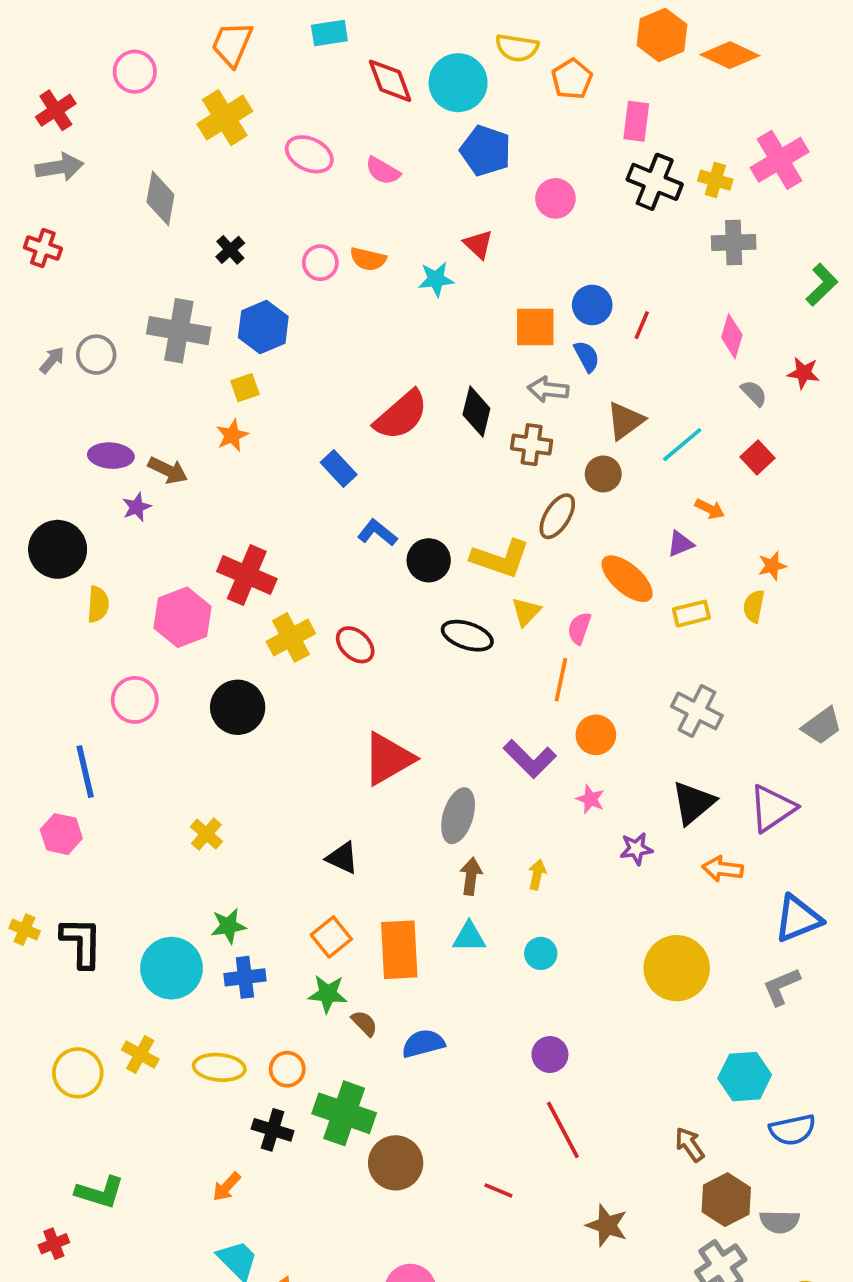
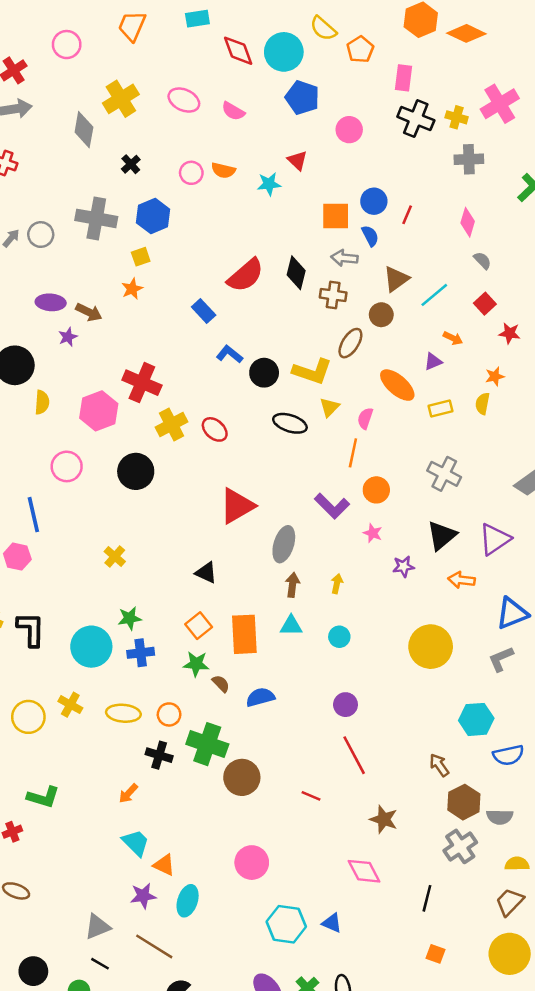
yellow semicircle: (517, 48) -> (323, 28), turned 32
yellow cross: (225, 118) -> (121, 99), moved
red star: (803, 373) -> (510, 333), moved

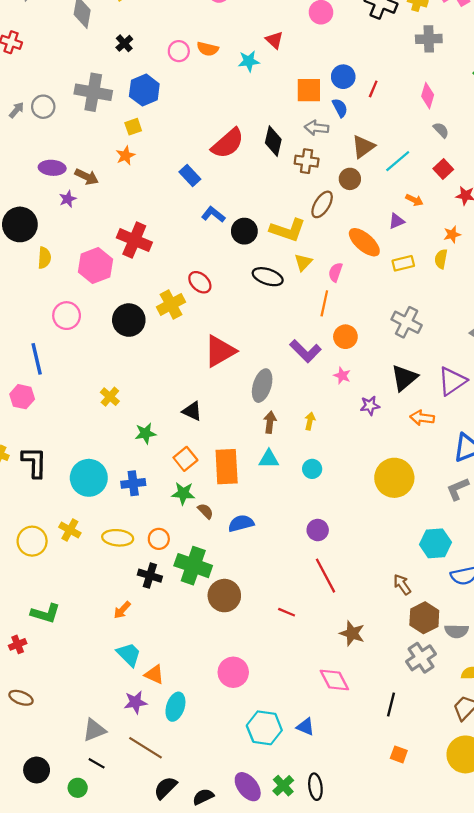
yellow cross: (172, 425) -> (171, 304), moved
green star: (130, 618) -> (145, 433), moved

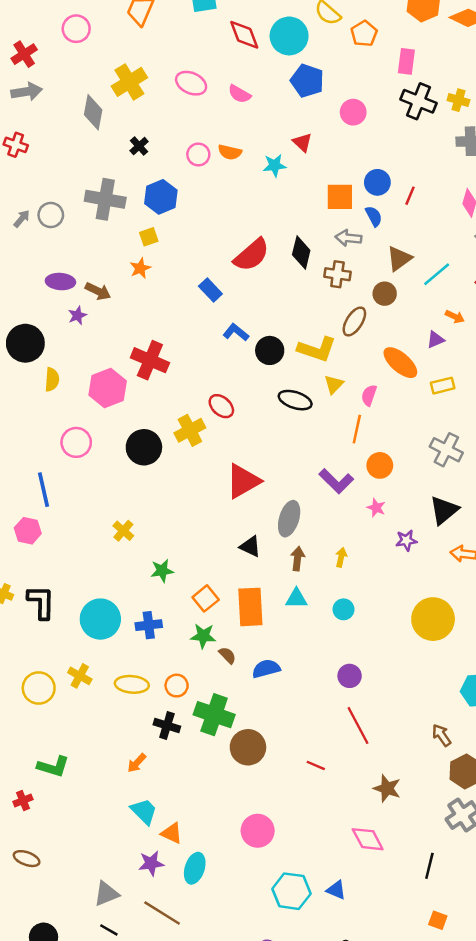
black triangle: (192, 411) -> (250, 546), moved

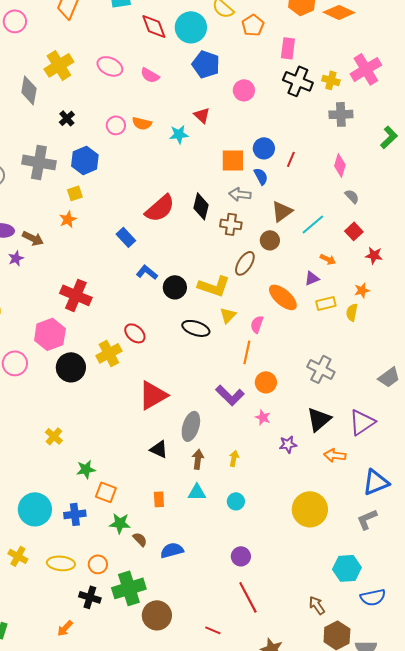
yellow rectangle: (443, 386) -> (326, 303), moved
pink hexagon: (108, 388) -> (50, 334), moved
orange square: (206, 598) -> (106, 492), moved, turned -30
orange rectangle: (250, 607) -> (159, 499), size x0.5
green cross: (214, 715) -> (129, 588), turned -36

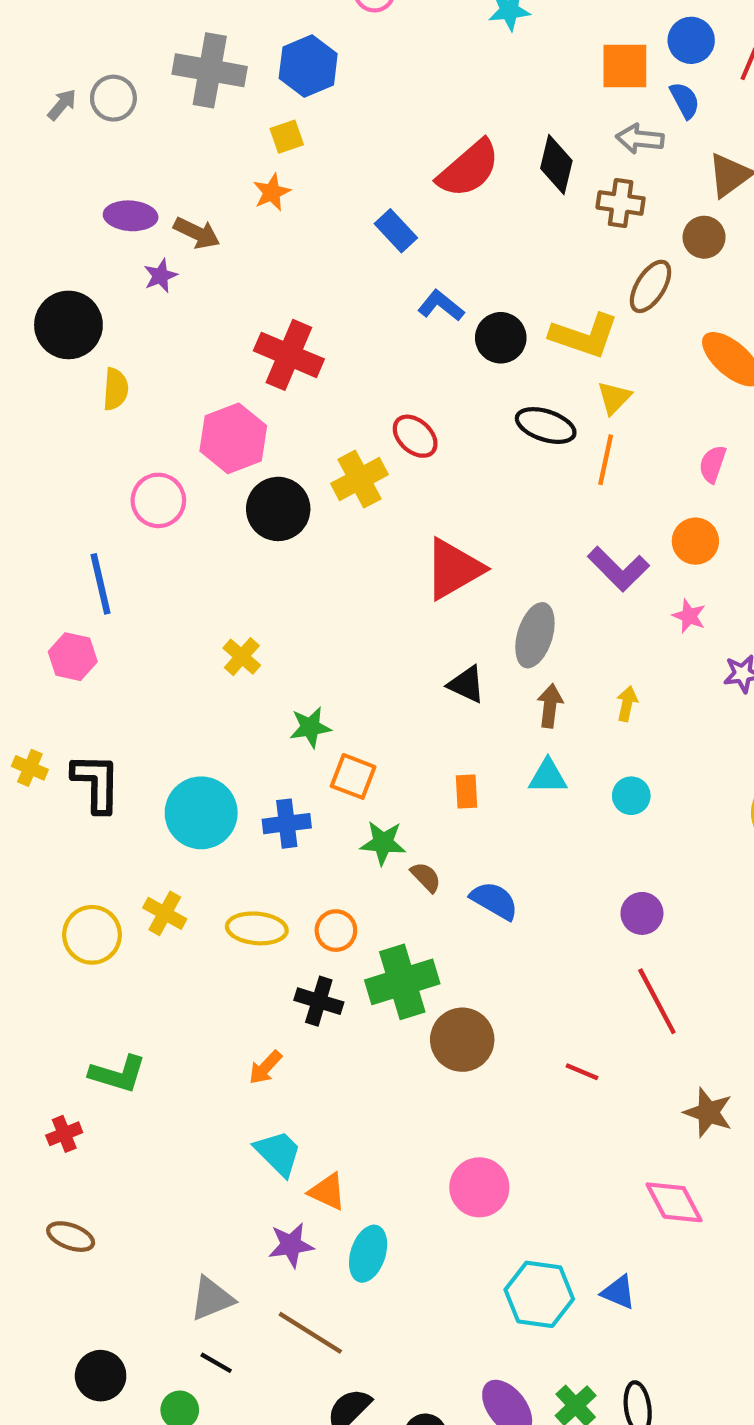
pink semicircle: (257, 324) -> (713, 464), moved
orange line: (247, 352) -> (606, 460), moved
blue semicircle: (172, 550) -> (494, 901), turned 45

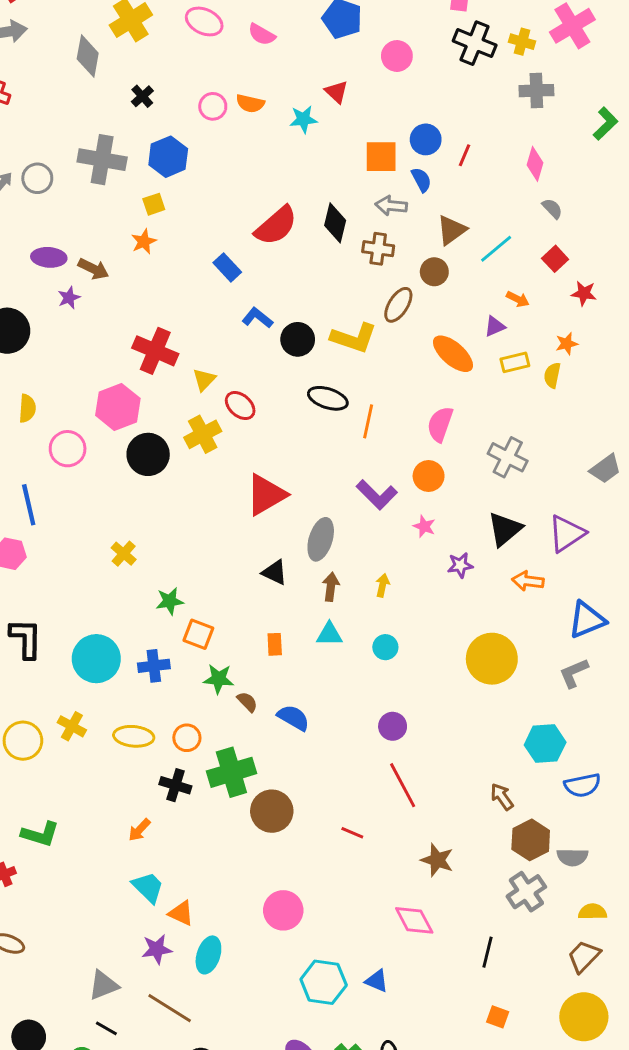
yellow semicircle: (116, 389) -> (27, 408), moved
yellow triangle: (614, 398) -> (204, 380), moved
pink semicircle: (713, 464) -> (440, 424), size x1.4

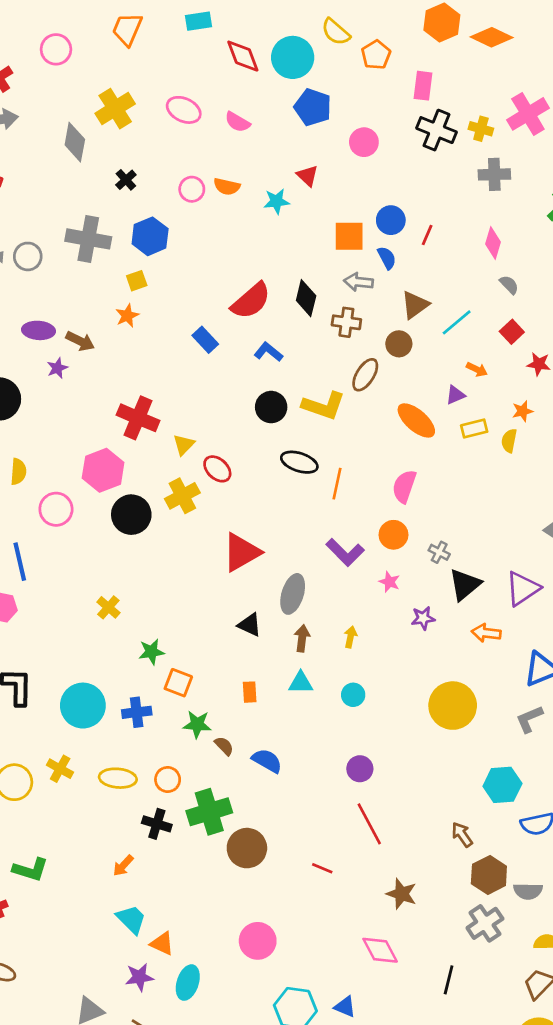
blue L-shape: (257, 318) -> (268, 352), moved
gray cross: (508, 457) -> (439, 552), moved, size x0.6

